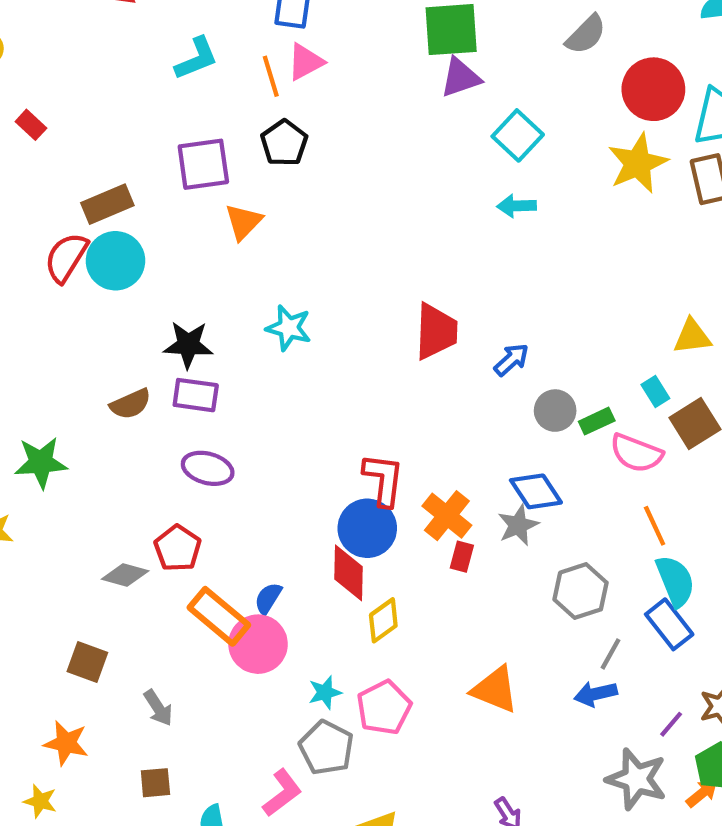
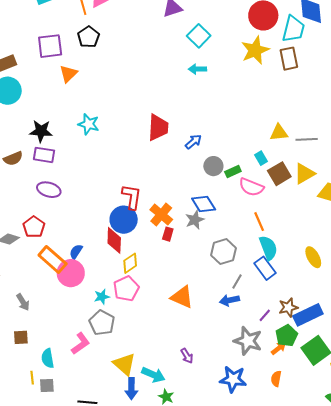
pink pentagon: (384, 708) -> (126, 289), moved

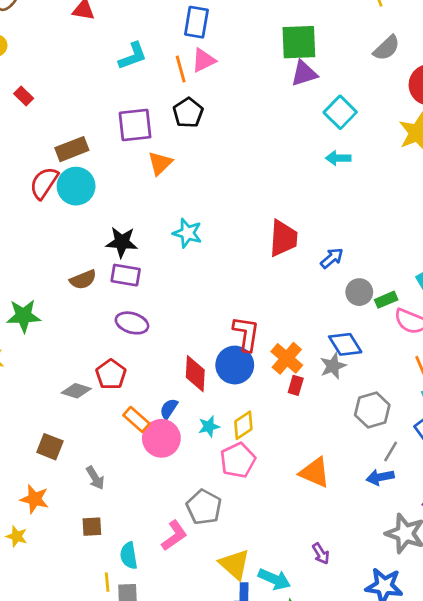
red diamond: (114, 240) -> (195, 374), moved
orange rectangle: (53, 260) -> (136, 419), size x0.7
cyan star: (102, 297) -> (209, 426), moved

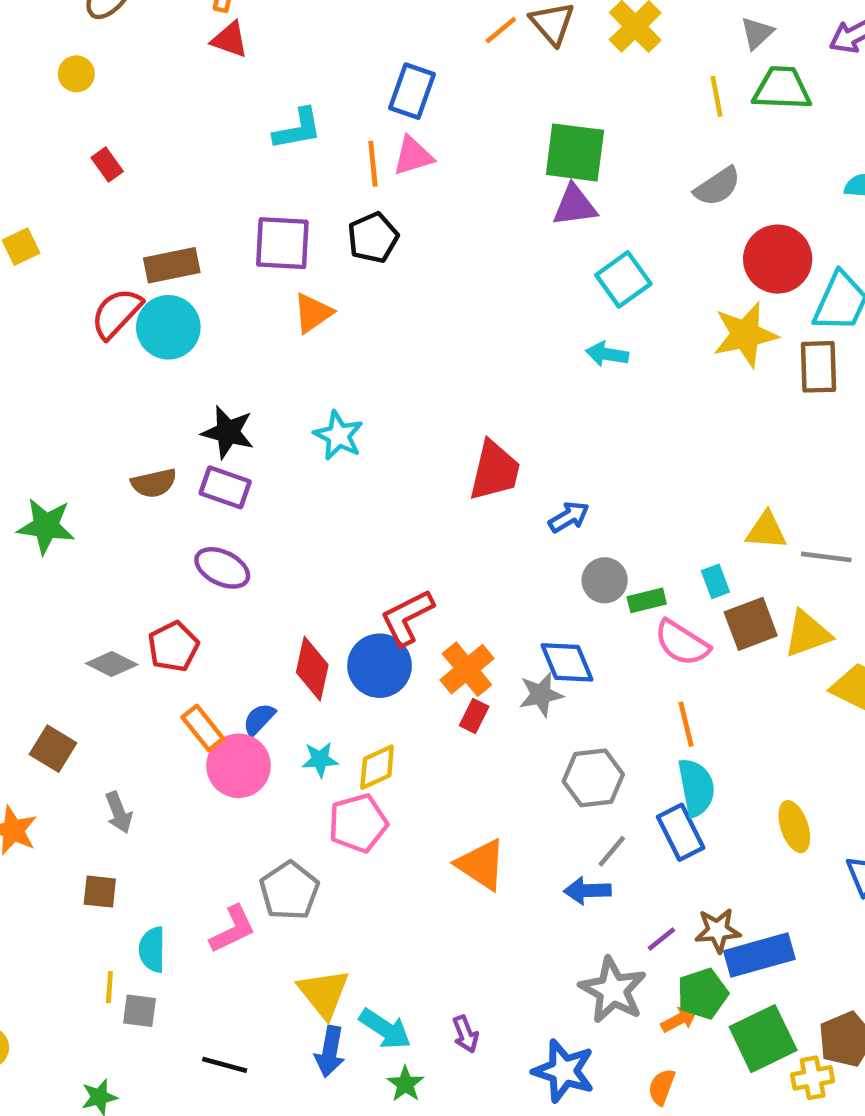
red L-shape: (246, 334) -> (407, 617), turned -135
purple arrow: (321, 554) -> (465, 1034), moved

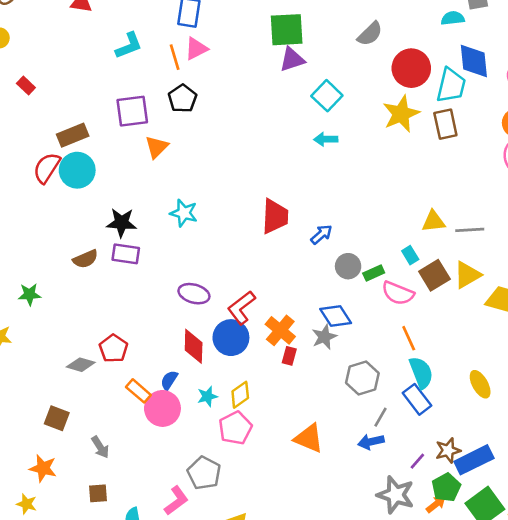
green star: (46, 526) -> (29, 294), size x0.7
purple ellipse: (222, 568) -> (194, 294), moved

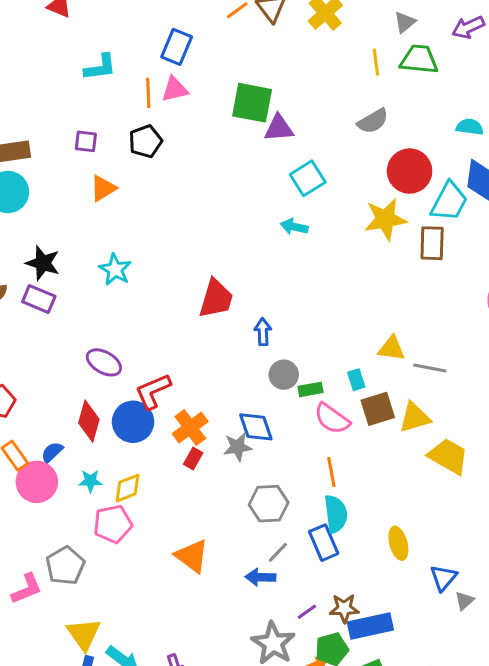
green square: (287, 30) -> (252, 103), moved
purple square: (132, 111) -> (86, 141), size x0.6
blue arrow: (321, 234) -> (263, 332), turned -65

